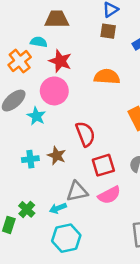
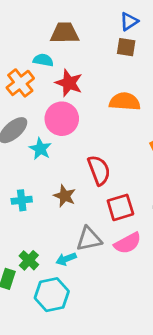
cyan cross: (30, 159) -> (22, 200), moved
cyan hexagon: (66, 238) -> (52, 295), moved

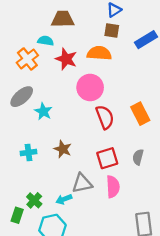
orange semicircle: (125, 102) -> (99, 53), moved
pink circle: (62, 119) -> (90, 87), moved
red semicircle: (99, 170) -> (105, 117), moved
pink semicircle: (128, 243) -> (113, 187), turned -65

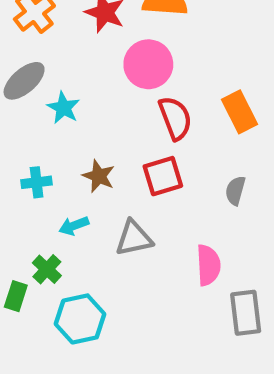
red square: (107, 158) -> (163, 176), moved
pink semicircle: (113, 187) -> (208, 265), moved
cyan arrow: (64, 199) -> (74, 226), moved

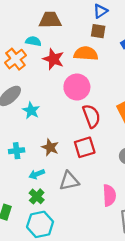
green cross: (47, 269) -> (37, 196), moved

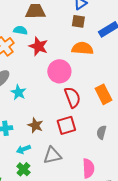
orange semicircle: (86, 54) -> (82, 48), moved

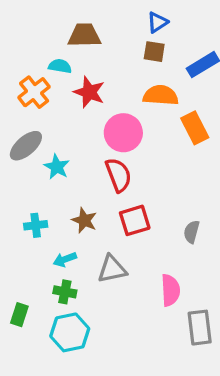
orange rectangle: (103, 94) -> (195, 128), moved
red semicircle: (72, 97) -> (118, 175), moved
green cross: (23, 169) -> (65, 292), turned -32

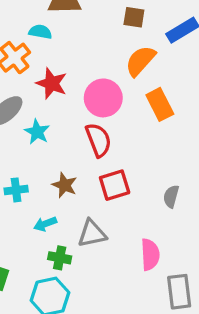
red star: (89, 92) -> (52, 83), moved
orange semicircle: (161, 95) -> (140, 61), turned -52
orange rectangle: (195, 128) -> (160, 104), moved
green cross: (65, 292) -> (60, 258), moved

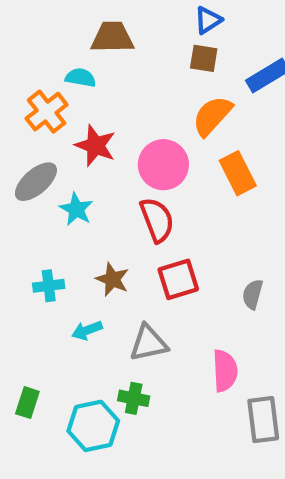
green cross: (60, 258) -> (134, 398), moved

